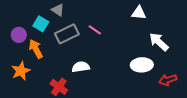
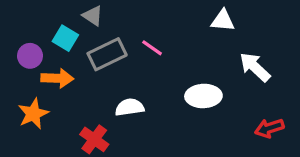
orange arrow: (36, 49) -> (57, 78), turned 120
white ellipse: (142, 65) -> (203, 96), moved

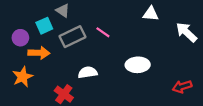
cyan square: (65, 38) -> (44, 26), turned 35
white arrow: (255, 67) -> (186, 32), moved

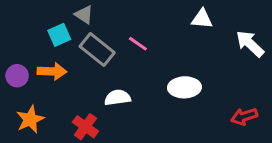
gray rectangle: (73, 37) -> (97, 50), turned 65
purple circle: (20, 38) -> (17, 76), moved
orange star: (23, 77) -> (30, 119), moved

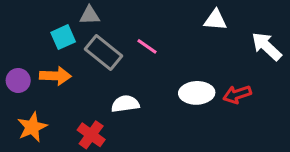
gray triangle: (84, 15) -> (90, 15), turned -36
red arrow: (244, 116) -> (237, 94), moved

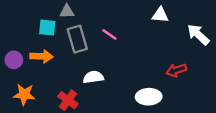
cyan square: (63, 37) -> (47, 28), turned 30
gray rectangle: (104, 53) -> (77, 39), turned 35
white ellipse: (197, 93) -> (149, 97), moved
orange star: (32, 127) -> (24, 94), turned 30

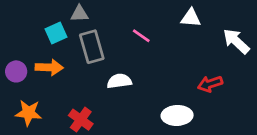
cyan square: (47, 28) -> (56, 33), turned -30
pink line: (109, 34) -> (141, 36), moved
white semicircle: (93, 77) -> (119, 81), moved

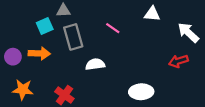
red arrow: (210, 84) -> (178, 61), moved

